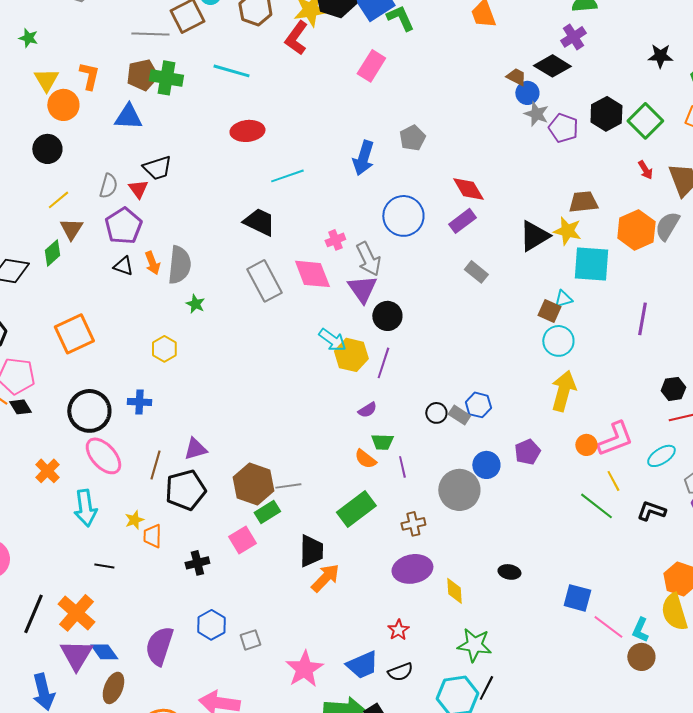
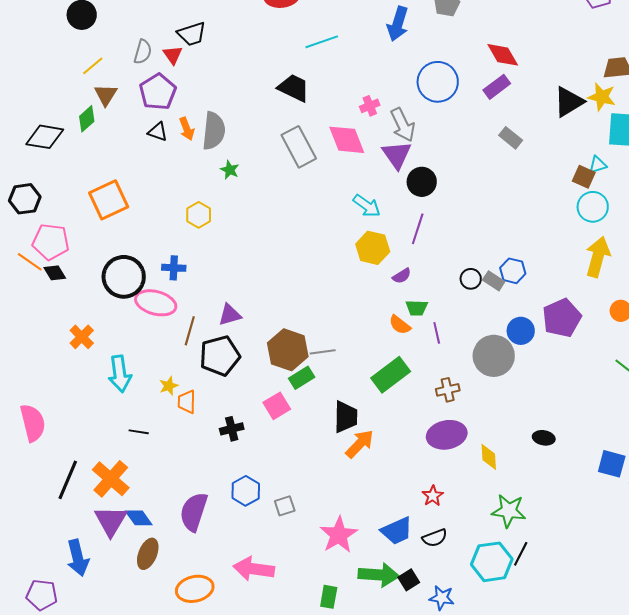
yellow hexagon: (351, 355) -> (373, 248), moved
purple pentagon: (527, 452) -> (562, 318), size x1.5
pink ellipse: (103, 456) -> (156, 303), moved, turned -33

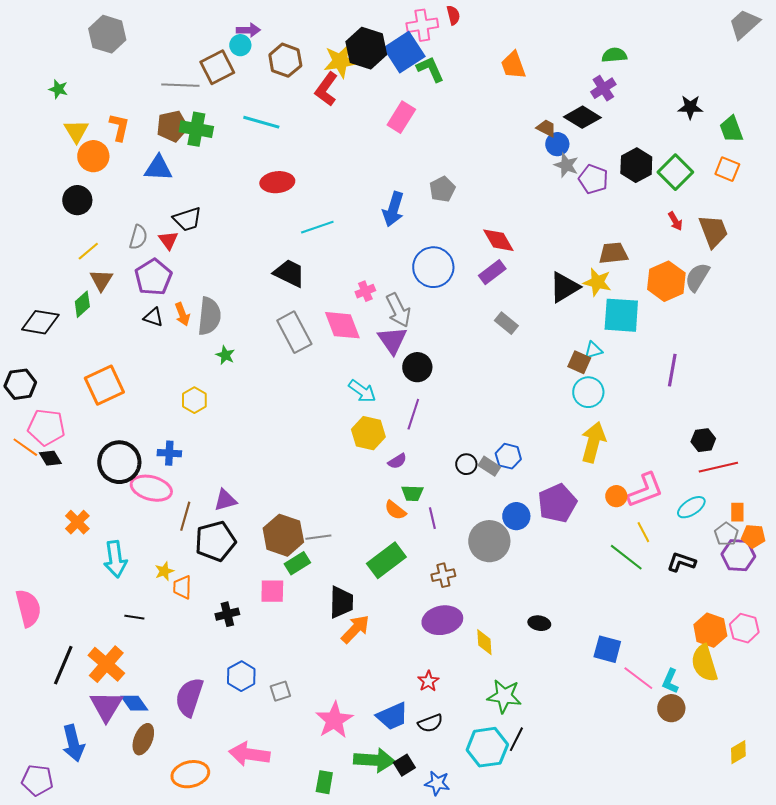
pink square: (277, 406) -> (272, 591), turned 32

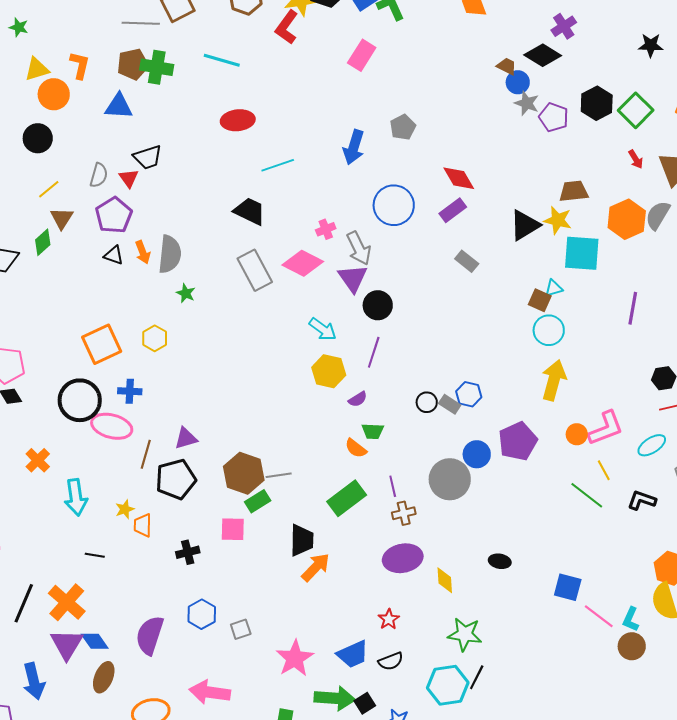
yellow triangle: (76, 131) -> (37, 69), turned 44
pink diamond: (342, 325) -> (303, 263), turned -42
orange square: (104, 385) -> (102, 344), moved
purple line: (432, 518) -> (393, 486), moved

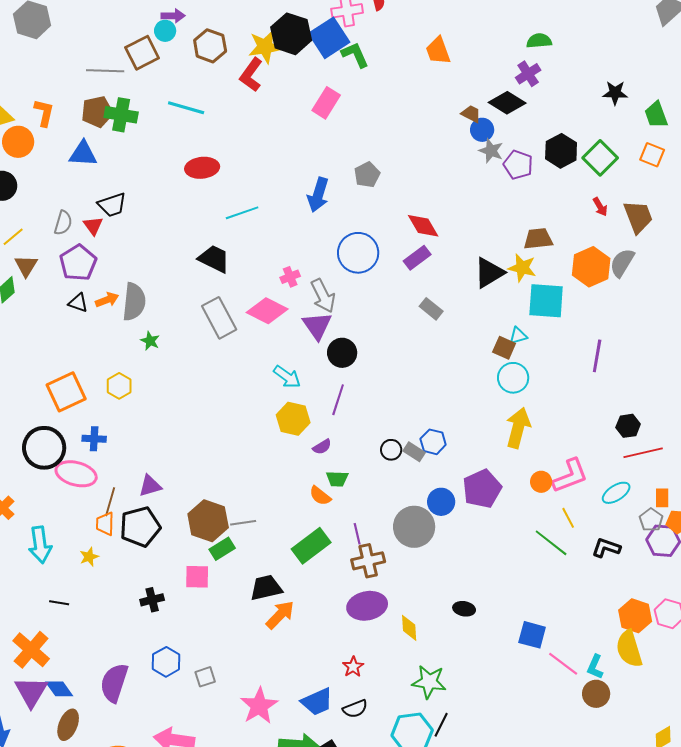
orange arrow: (143, 252) -> (107, 300), turned -90
brown cross: (404, 513) -> (368, 561), size x1.4
orange trapezoid: (143, 525) -> (105, 524), moved
black trapezoid: (302, 540) -> (266, 588), turned -104

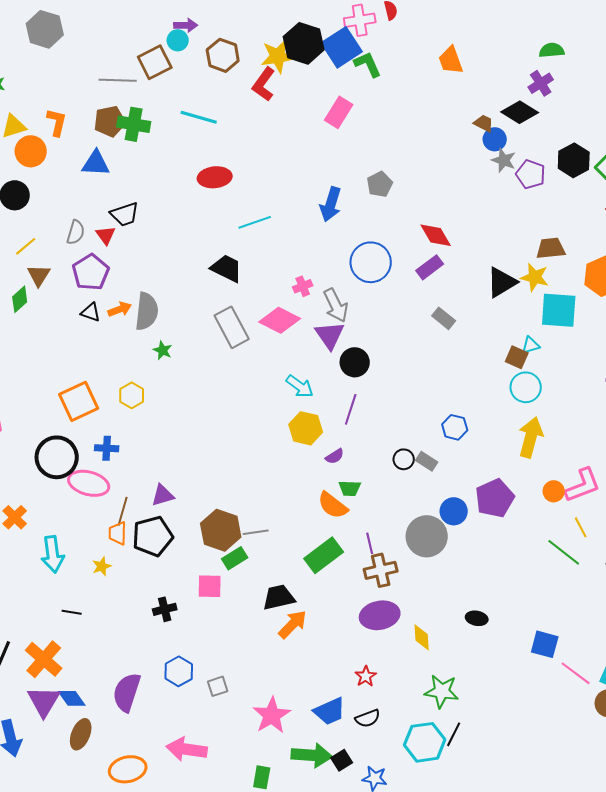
blue hexagon: (433, 442) -> (455, 427), moved
orange semicircle: (320, 496) -> (333, 505), size x1.4

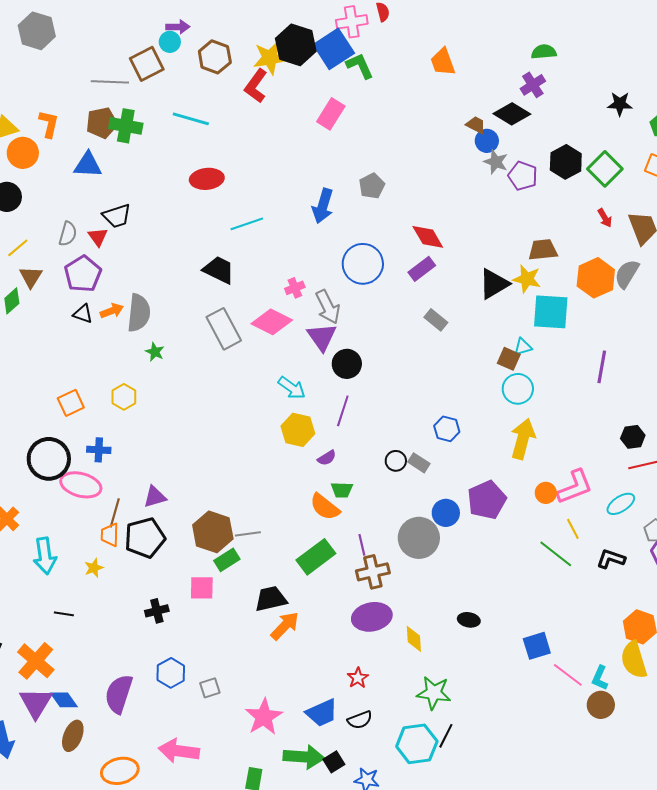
orange square: (79, 401) -> (71, 403), size x0.7
blue square: (545, 644) -> (537, 646), turned -32

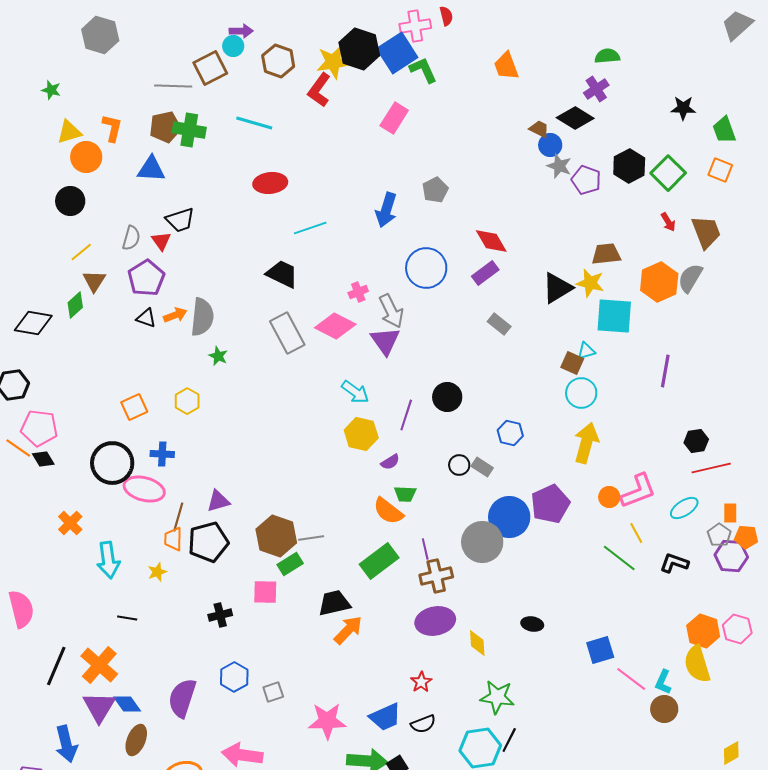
black circle: (347, 364) -> (447, 397), moved
blue circle: (446, 513) -> (509, 517), size x1.5
pink star: (264, 717) -> (327, 721), turned 30

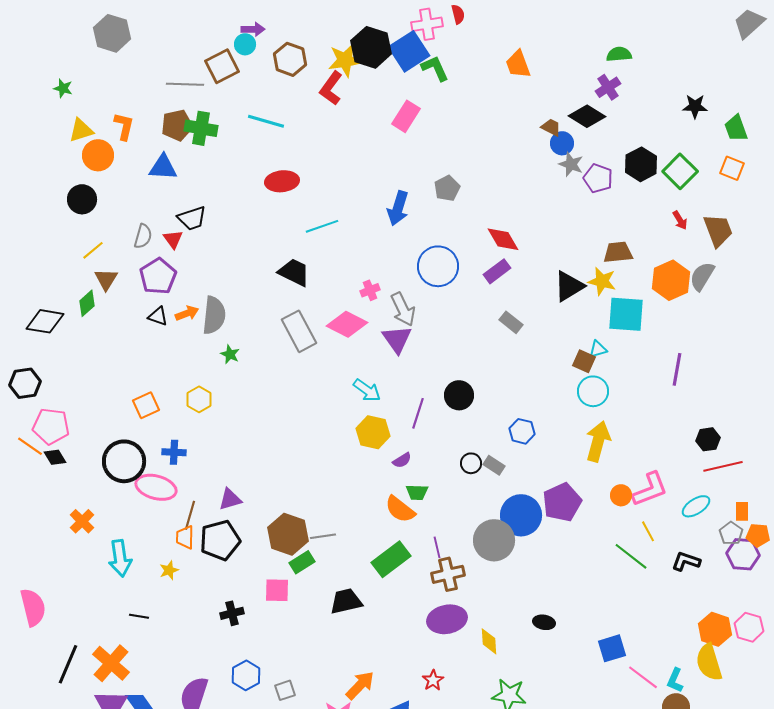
orange arrow: (348, 630) -> (360, 685), moved

